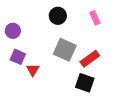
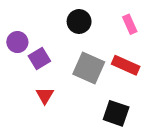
purple square: (18, 57) -> (39, 58), moved, turned 35
red rectangle: (90, 59) -> (126, 65), moved, turned 60

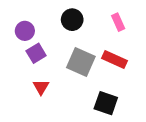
purple circle: (17, 42) -> (25, 31), moved

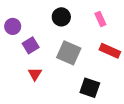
purple circle: (25, 31) -> (13, 26), moved
red rectangle: (114, 59) -> (110, 51), moved

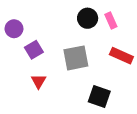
black circle: (61, 17) -> (88, 18), moved
gray square: (69, 53) -> (76, 58), turned -35

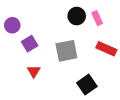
black square: (99, 96) -> (87, 85), turned 36

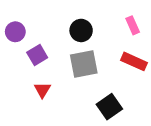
black circle: (77, 16) -> (81, 30), moved
pink rectangle: (97, 18) -> (133, 25), moved

